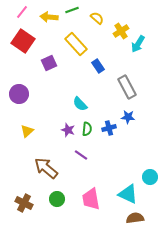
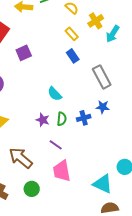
yellow rectangle: (76, 44) -> (72, 34), moved, size x0.6
pink trapezoid: (91, 199) -> (62, 171), moved

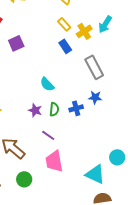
yellow cross: (96, 21) -> (84, 31), moved

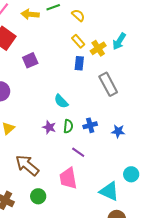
blue rectangle: (65, 46) -> (79, 63), turned 40
blue star: (95, 97) -> (118, 131), moved
purple line: (48, 135) -> (78, 152), moved

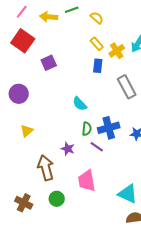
blue cross: (90, 125) -> (109, 128), size x1.5
purple star: (49, 127) -> (68, 149), moved
purple line: (78, 152) -> (97, 147), moved
brown arrow: (27, 165) -> (46, 168), turned 35

